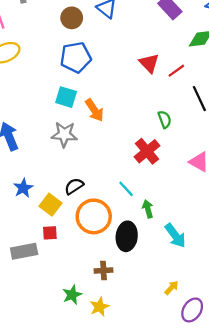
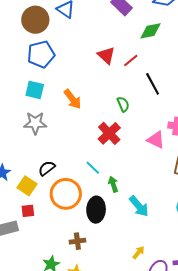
brown circle: (72, 18) -> (35, 20), size x1.4
orange arrow: (94, 110) -> (73, 99), moved

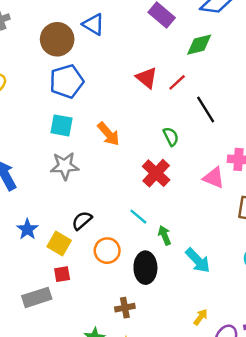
orange circle: (66, 194) -> (107, 251), size x0.7

